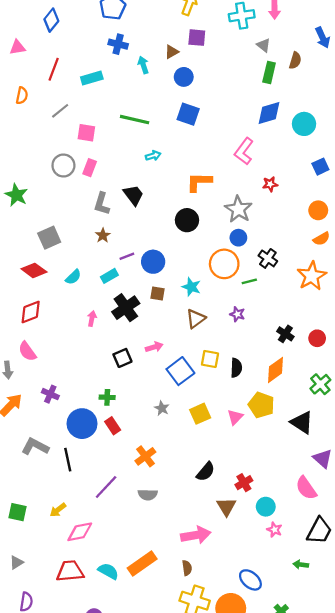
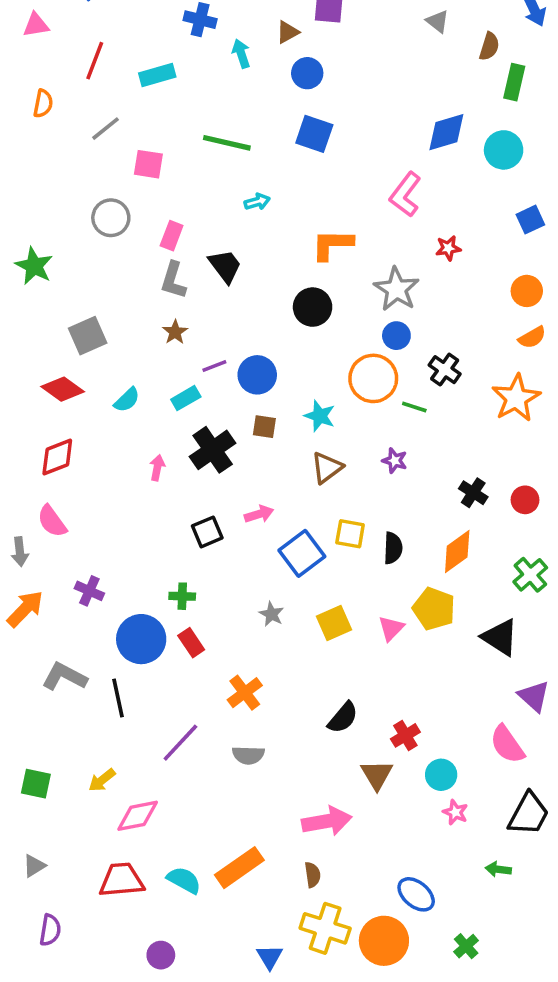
green rectangle: (269, 73) -> (514, 82), moved
pink rectangle: (90, 168) -> (172, 236), moved
green line: (249, 281) -> (414, 407), turned 32

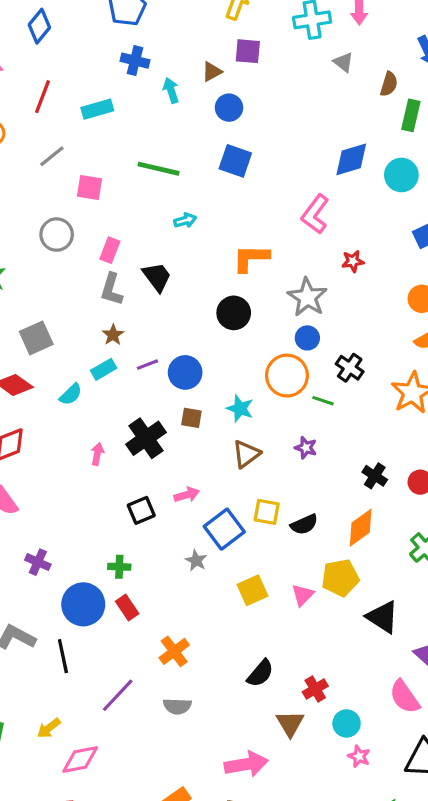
cyan rectangle: (186, 398) -> (104, 369), moved
black semicircle: (393, 548) -> (304, 524), turned 64
yellow pentagon: (434, 609) -> (340, 578), turned -30
gray star: (272, 614) -> (196, 560), moved
black triangle: (500, 637) -> (383, 617), moved

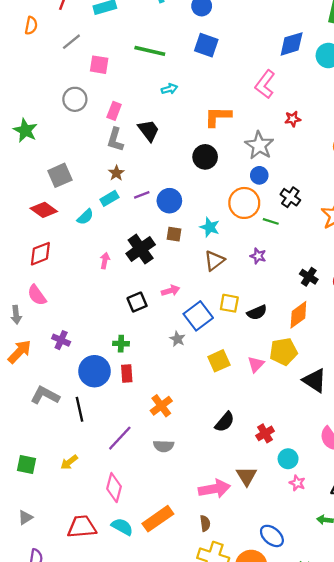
red rectangle: (127, 607) -> (127, 373), turned 30
brown triangle: (290, 723) -> (247, 476), moved
pink diamond: (80, 760) -> (114, 488), moved, turned -64

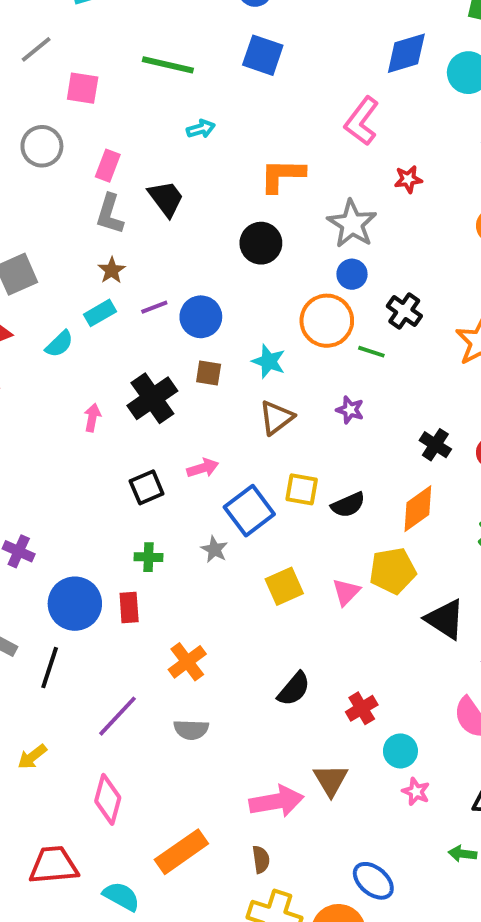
green cross: (121, 344) -> (148, 557), moved
black line: (80, 409) -> (50, 668), turned 30
cyan semicircle: (122, 527) -> (121, 896), moved

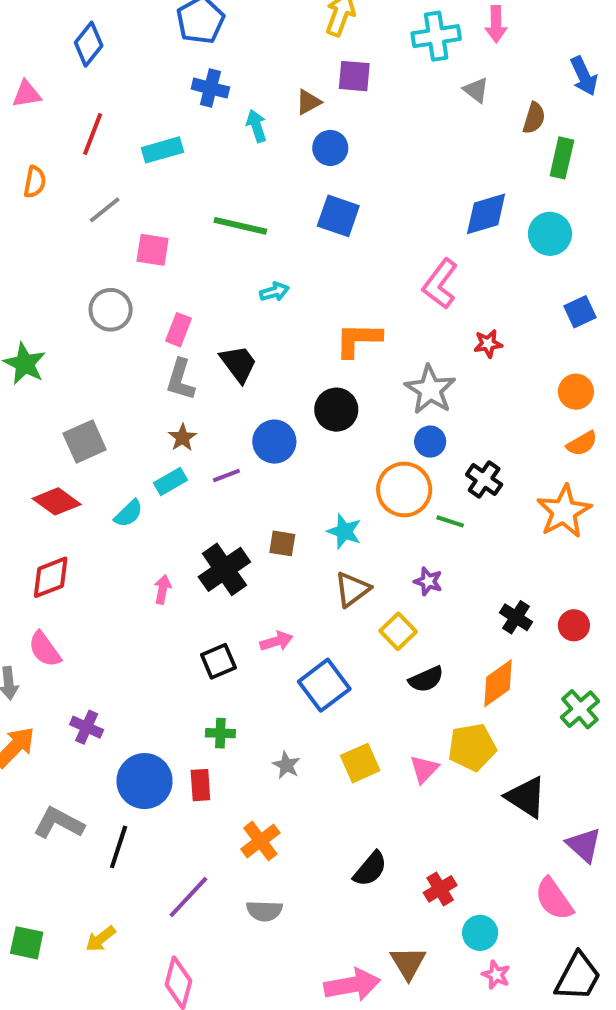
blue circle: (201, 317) -> (274, 442), moved
yellow square: (302, 489) -> (398, 631), moved, turned 36
gray star: (214, 549) -> (286, 765), moved

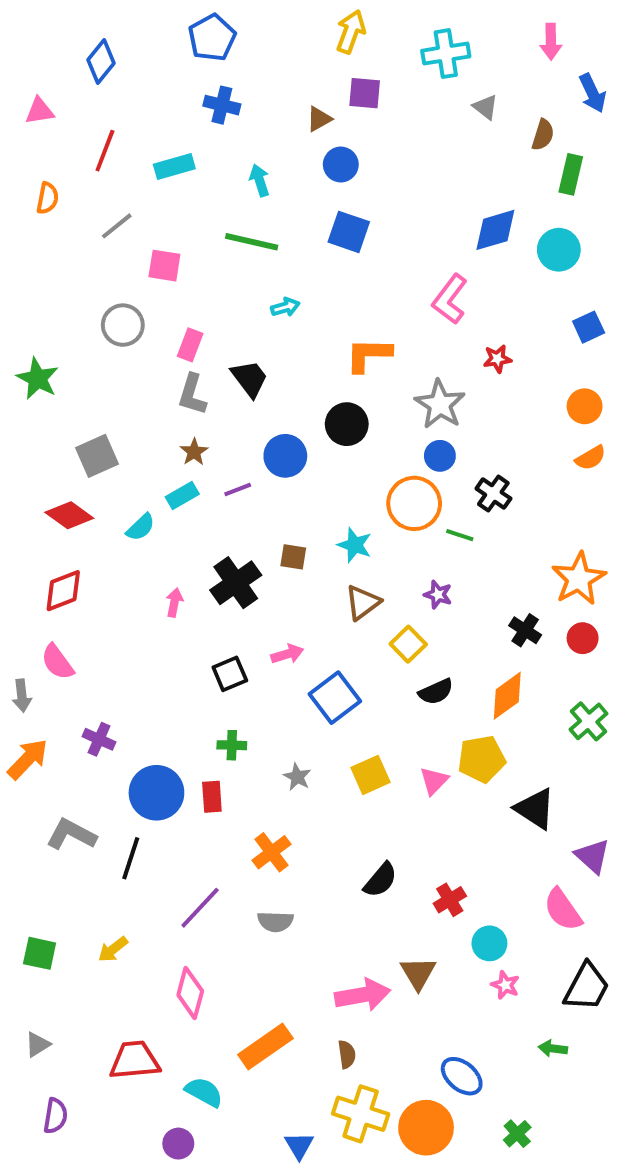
pink arrow: (496, 24) -> (551, 42), moved
cyan arrow: (256, 126) -> (260, 180), moved
orange star: (564, 511) -> (579, 579), moved

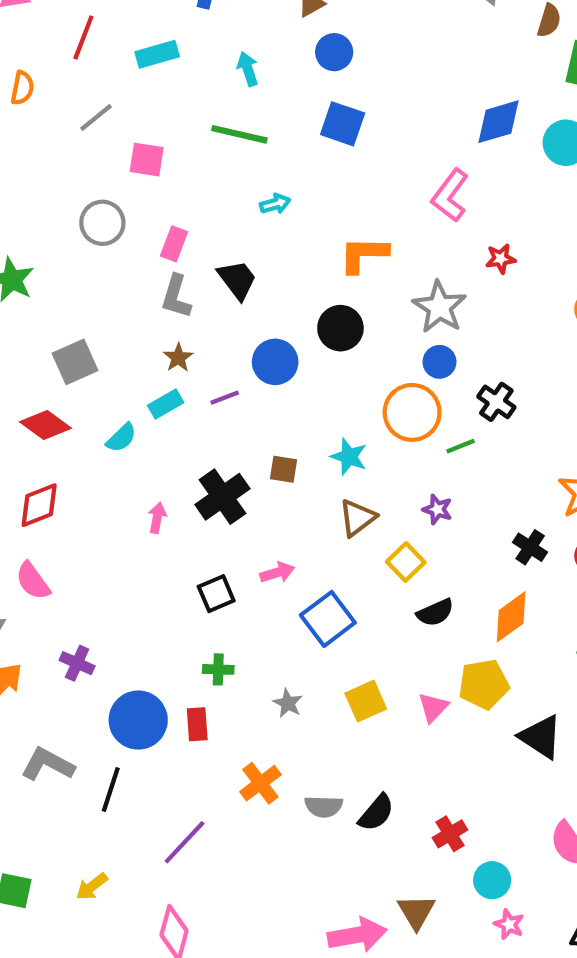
green line: (460, 535) -> (461, 446), turned -40
gray semicircle: (275, 922) -> (324, 806), moved

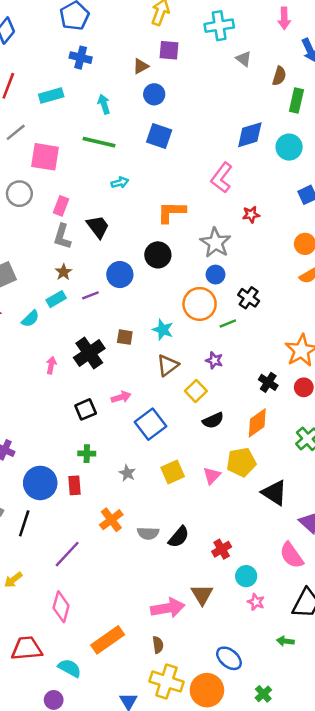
pink square: (147, 160) -> (45, 157), size x1.4

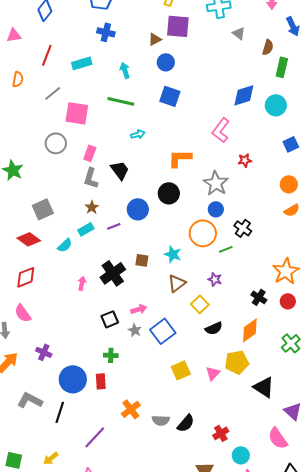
purple square: (169, 50) -> (178, 26), size x1.4
gray star: (127, 473) -> (135, 330), moved

